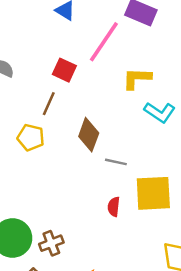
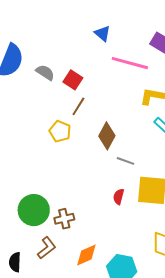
pink line: (104, 42) -> (130, 63), turned 63
red square: (64, 70) -> (73, 80), moved

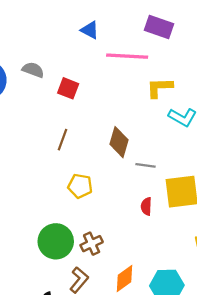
gray semicircle: (45, 72) -> (33, 70), moved
brown line: (78, 106) -> (63, 140), moved
yellow pentagon: (60, 131) -> (80, 186), moved

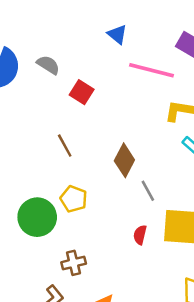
brown line: (63, 140) -> (65, 146), turned -60
gray line: (146, 165) -> (148, 191), turned 42
green circle: (56, 241) -> (37, 217), moved

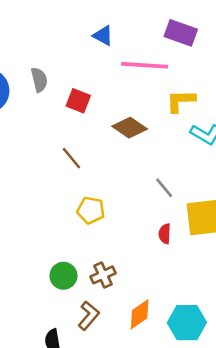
gray semicircle: (48, 65) -> (39, 80), turned 55
brown diamond: (124, 160) -> (130, 128), moved, turned -72
green circle: (37, 217) -> (63, 276), moved, size x0.7

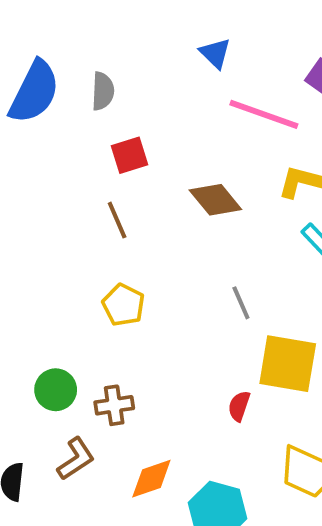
red square: (78, 101) -> (129, 155), moved, turned 35
red semicircle: (165, 234) -> (239, 406), moved

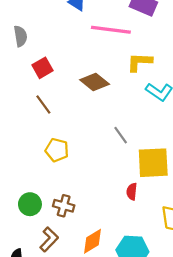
brown cross: (114, 405) -> (64, 206), turned 36

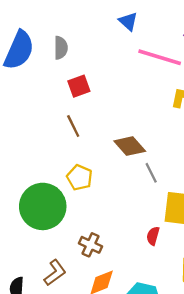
brown diamond: (95, 82) -> (130, 146), moved
green circle: (30, 204) -> (43, 206), moved, size x1.8
brown cross: (64, 206) -> (90, 245), moved

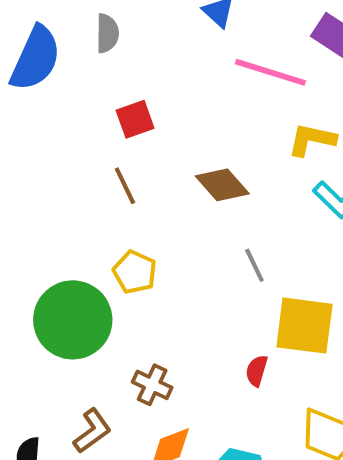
gray semicircle: (61, 48) -> (107, 33), moved
brown diamond: (130, 146) -> (222, 185), moved

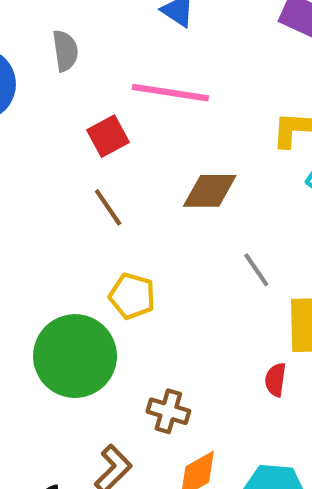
pink line: (270, 72) -> (170, 93), moved
brown diamond: (222, 185) -> (210, 191), turned -40

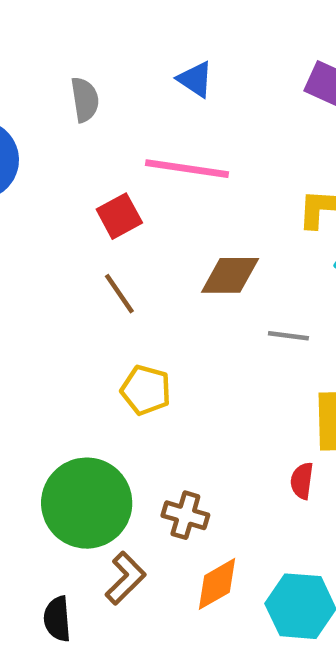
gray semicircle: (65, 51) -> (85, 100), moved
gray line: (256, 270) -> (288, 336), moved, turned -48
green circle: (75, 356) -> (87, 503), moved

